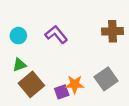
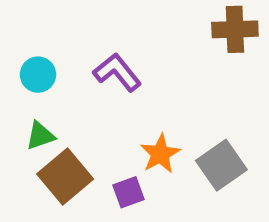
brown cross: (113, 31) -> (235, 29), moved
orange star: (75, 84) -> (160, 154), moved, turned -30

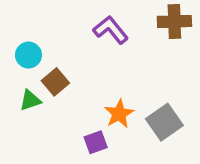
purple L-shape: (117, 72) -> (111, 30), moved
brown square: (65, 176) -> (55, 82), moved, size x0.7

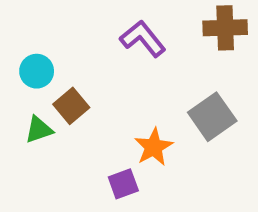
gray square: (164, 122) -> (212, 117), moved

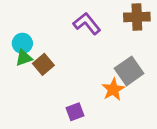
green triangle: (39, 130) -> (24, 58), moved
orange star: (154, 147) -> (113, 89), moved

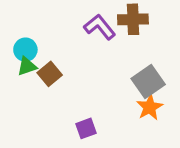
brown cross: (137, 17) -> (133, 19), moved
orange star: (113, 89) -> (150, 107), moved

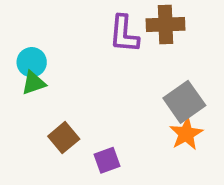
purple L-shape: (100, 27) -> (124, 34), turned -136
brown square: (50, 74) -> (64, 138), moved

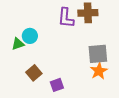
cyan circle: (32, 62) -> (30, 36), moved
gray square: (184, 102) -> (98, 54), turned 30

